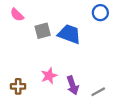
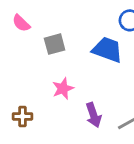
blue trapezoid: (69, 34) -> (107, 50), moved
pink star: (49, 76) -> (63, 89), moved

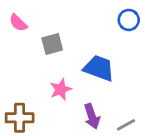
blue trapezoid: (107, 50) -> (99, 68), moved
brown cross: (23, 116) -> (20, 118), size x1.4

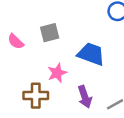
pink semicircle: (18, 23) -> (16, 41), moved
brown cross: (20, 118) -> (36, 96), moved

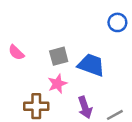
gray square: (50, 33) -> (59, 56), moved

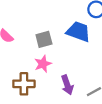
blue trapezoid: (91, 65) -> (78, 32), moved

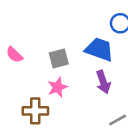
purple arrow: (67, 85) -> (103, 82), moved

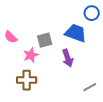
purple arrow: (103, 82) -> (68, 58), moved
pink star: (57, 87) -> (31, 55), moved

